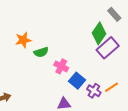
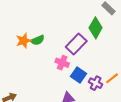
purple rectangle: (108, 48) -> (76, 44), moved
green semicircle: (41, 52) -> (38, 40), moved

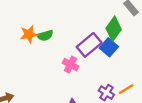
blue square: (79, 75) -> (109, 47), moved

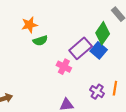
orange star: (29, 34) -> (29, 25), moved
orange line: (126, 89) -> (115, 88), turned -48

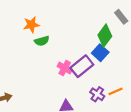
purple rectangle: (81, 48) -> (82, 66), moved
orange line: (115, 88) -> (115, 91), turned 56

